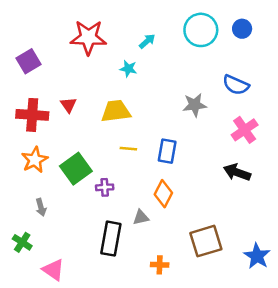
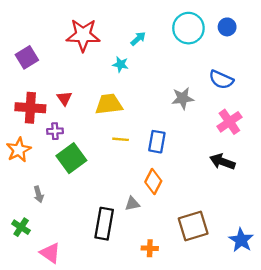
orange star: (35, 160) -> (19, 150), moved
purple cross: (105, 187) -> (55, 131), moved

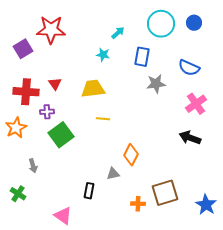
red star: (83, 35) -> (51, 30), moved
blue rectangle: (157, 142) -> (142, 57), moved
black rectangle: (104, 224) -> (89, 191), size x0.6
orange cross: (150, 248) -> (138, 204), moved
pink triangle: (50, 253) -> (63, 216), moved

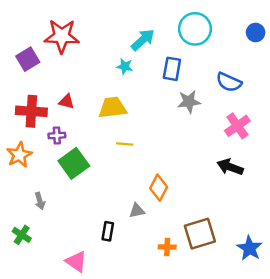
blue circle: (194, 23) -> (256, 32), moved
cyan arrow: (118, 33) -> (143, 40), size x1.5
red triangle: (55, 84) -> (67, 102), turned -40

